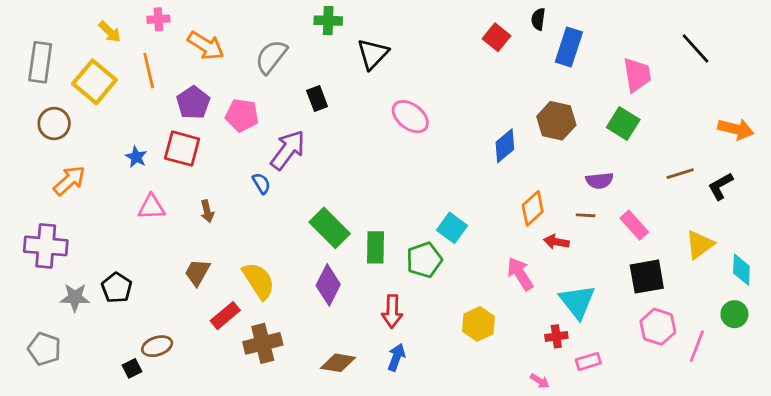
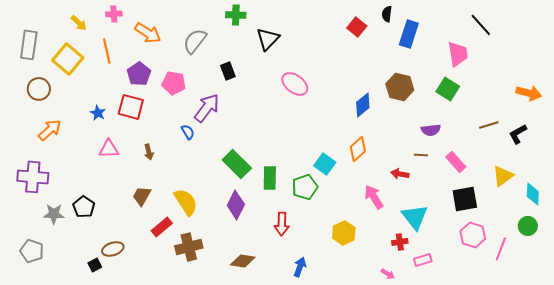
black line: (695, 48) -> (481, 25), moved
orange diamond: (533, 208) -> (358, 149), moved
blue arrow: (396, 357) -> (300, 267), moved

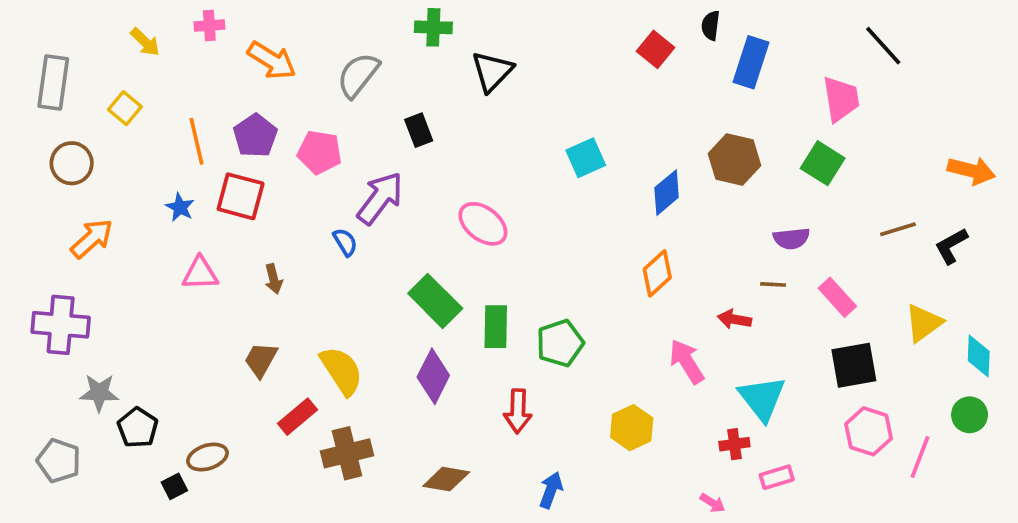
orange line: (107, 51) -> (196, 141), moved
yellow square: (68, 59) -> (125, 108), size x0.6
pink ellipse: (295, 84) -> (483, 224), moved
cyan square: (325, 164) -> (586, 158), moved, turned 30
black pentagon: (84, 207) -> (138, 428), moved

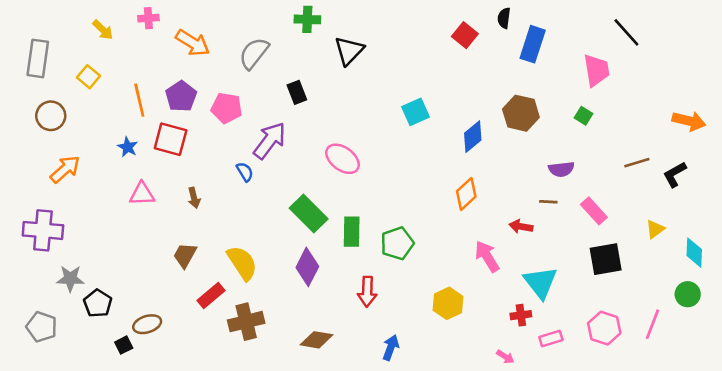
green square: (823, 163) -> (583, 116), size x0.6
yellow triangle: (924, 323) -> (655, 229), size x0.7
pink hexagon: (869, 431) -> (604, 328), moved

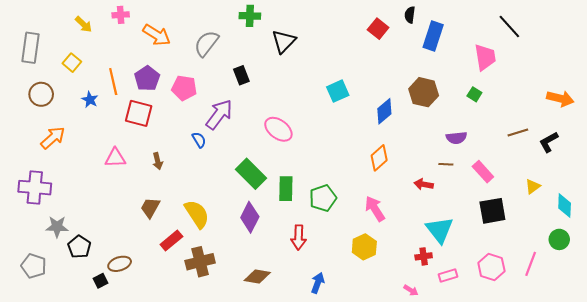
blue star: (128, 147) -> (90, 100), moved
pink arrow: (487, 256) -> (375, 209), moved

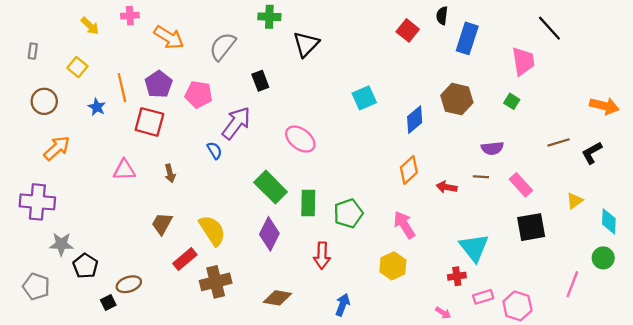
gray rectangle: (31, 48) -> (33, 51), size x0.5
red arrow: (424, 184) -> (447, 187), moved
pink hexagon: (491, 267) -> (517, 306), moved

